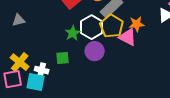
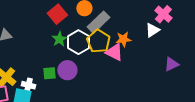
green star: (73, 33) -> (59, 39), moved
purple circle: (95, 51) -> (67, 70), moved

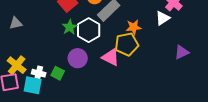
yellow pentagon: (98, 41) -> (127, 44), moved, turned 30
pink triangle: (114, 52) -> (111, 57), moved
green square: (49, 73) -> (58, 73), moved, turned 32

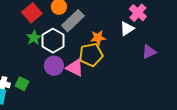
purple triangle: (182, 52) -> (149, 52), moved
purple circle: (78, 58) -> (54, 66), moved

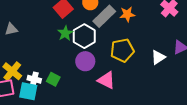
white triangle: (127, 29) -> (158, 57), moved
orange star: (98, 38) -> (127, 14), moved
pink triangle: (75, 68) -> (106, 80), moved

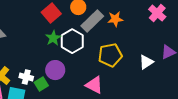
purple circle: (85, 61) -> (55, 70), moved
white cross: (34, 79) -> (26, 77), moved
green square: (53, 79) -> (41, 84), turned 32

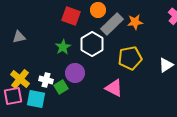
red square: (51, 13) -> (71, 16), turned -30
green star: (53, 38) -> (63, 47), moved

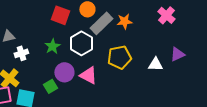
white triangle: (166, 65) -> (155, 64), turned 35
white cross: (46, 80) -> (21, 53), moved, turned -32
pink triangle: (114, 88) -> (88, 75), moved

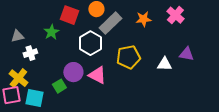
orange star: (124, 21) -> (143, 19), moved
green star: (52, 46) -> (51, 32), moved
purple triangle: (177, 54) -> (186, 54), turned 35

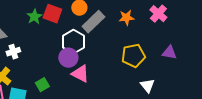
green star: (51, 32) -> (34, 17), moved
yellow pentagon: (128, 57) -> (133, 56), moved
white triangle: (164, 64) -> (147, 86), moved, turned 49
purple circle: (73, 72) -> (68, 58), moved

